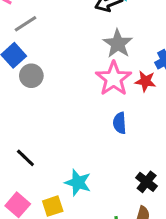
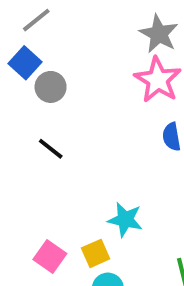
black line: (25, 158) -> (51, 149), moved

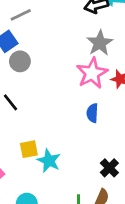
yellow square: (96, 253) -> (29, 149), moved

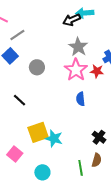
gray circle: (20, 61) -> (37, 67), moved
yellow square: (29, 149) -> (38, 132), size x1.5

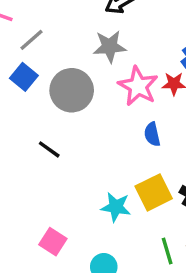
gray star: (78, 47) -> (110, 46), moved, turned -30
gray circle: (37, 67) -> (72, 90), size x1.6
yellow square: (38, 132) -> (154, 192), moved

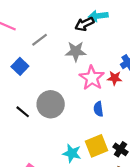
gray line: (32, 40) -> (40, 40), moved
gray circle: (72, 90) -> (51, 104), moved
black line: (49, 149) -> (23, 112), moved

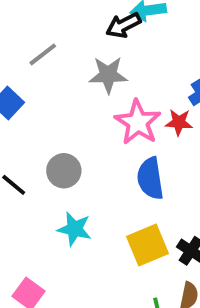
gray circle: (51, 104) -> (64, 171), size x0.7
blue semicircle: (98, 109) -> (150, 178), size x1.5
cyan star: (72, 153) -> (74, 229), moved

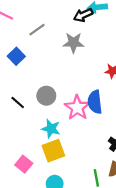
pink star: (138, 122) -> (77, 108), moved
yellow square: (148, 245) -> (53, 151), moved

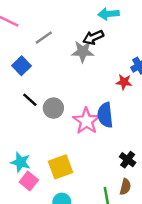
black arrow: (83, 15) -> (93, 37), moved
black line: (18, 103) -> (30, 100), moved
cyan star: (51, 129) -> (21, 162), moved

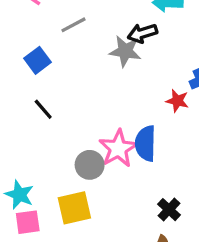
gray circle: (53, 108) -> (90, 165), moved
pink square: (29, 181) -> (28, 222), turned 36

